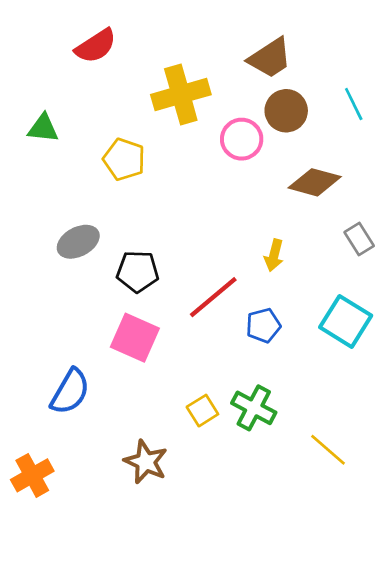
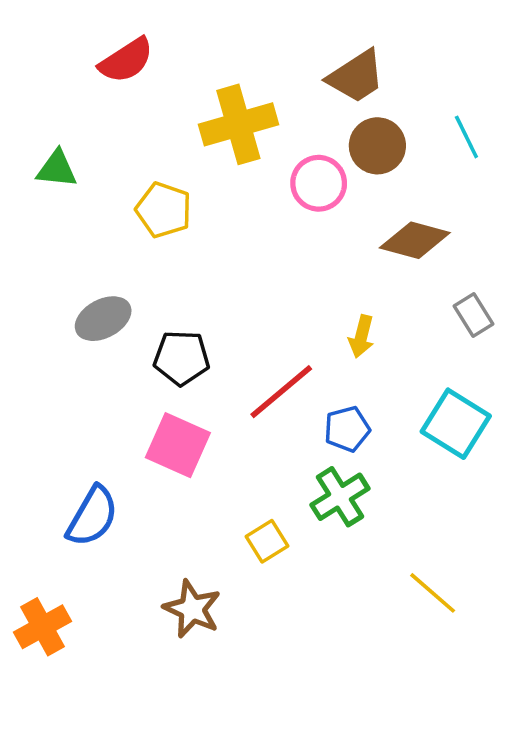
green cross: (254, 408) -> (340, 497), moved, turned 30

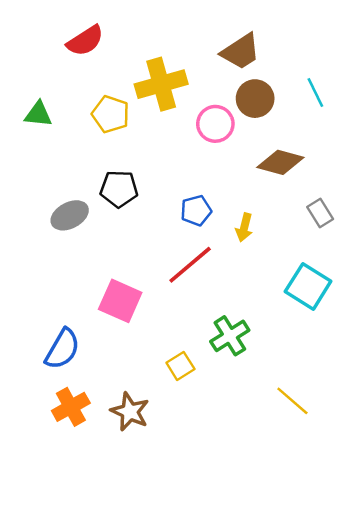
yellow pentagon: (164, 210) -> (111, 114), moved
black pentagon: (181, 358) -> (119, 189), moved
blue pentagon: (347, 429) -> (196, 211), moved
orange cross: (43, 627) -> (71, 407), moved

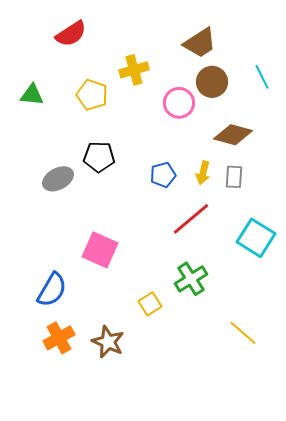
yellow cross: (161, 84) -> (134, 70), size x0.7
gray rectangle: (320, 213) -> (234, 177), moved, turned 35
yellow arrow: (244, 227) -> (203, 173), moved
red line: (190, 265) -> (191, 219), moved

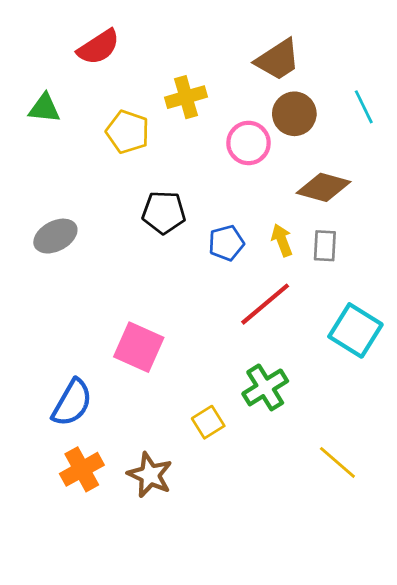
green triangle: (32, 95) -> (44, 108), moved
black pentagon: (99, 157) -> (164, 212), moved
yellow arrow: (203, 173) -> (282, 240), turned 145
gray ellipse: (58, 179) -> (55, 236), moved

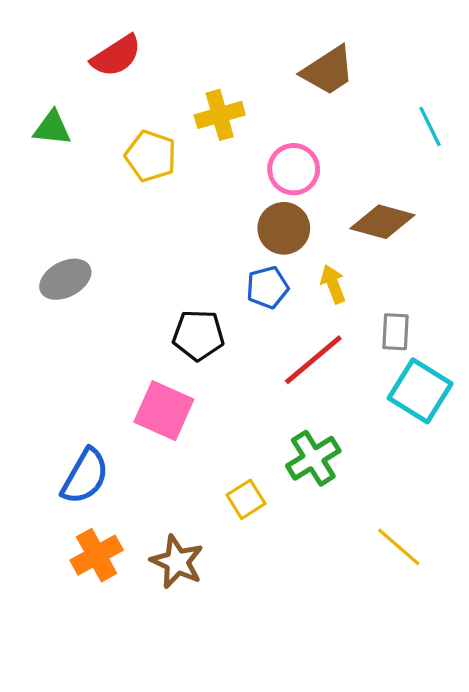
brown circle: (294, 114) -> (284, 228), moved
black pentagon: (164, 212) -> (198, 335), moved
gray rectangle: (325, 246) -> (395, 332), moved

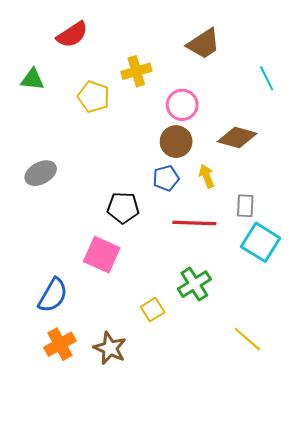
red line: (313, 360) -> (194, 223), turned 42

